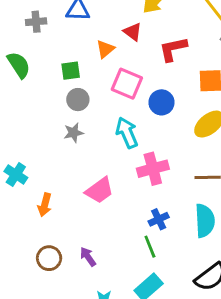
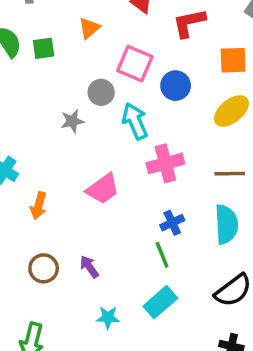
orange triangle: (105, 49) -> (89, 28), moved
green square: (71, 71) -> (44, 48), moved
gray circle: (78, 100) -> (101, 92), moved

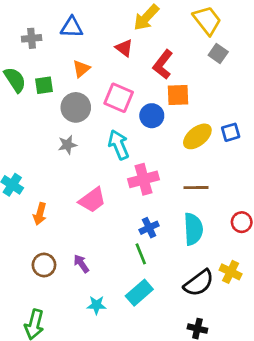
red L-shape: (189, 23) -> (163, 65), turned -40
orange square: (233, 60) -> (178, 95), moved
gray circle: (101, 92) -> (76, 107), moved, size x1.4

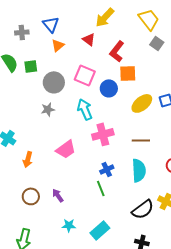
blue triangle: (72, 27) -> (51, 24), turned 48
orange triangle: (81, 69) -> (58, 45), moved
cyan rectangle: (139, 293) -> (100, 230), moved

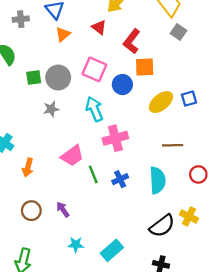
green square: (31, 66) -> (34, 78), moved
brown line: (141, 140) -> (173, 145), moved
green line: (101, 188) -> (93, 174), moved

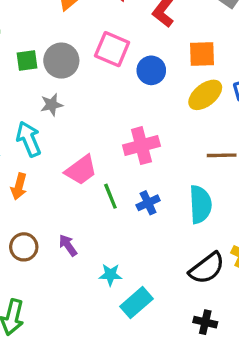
orange square: (145, 67) -> (202, 54), moved
cyan arrow: (94, 109) -> (29, 139), moved
cyan star: (76, 245) -> (110, 275), moved

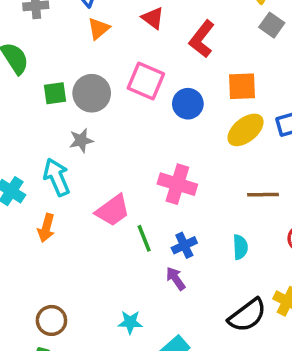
pink cross: (141, 146) -> (177, 184), turned 32
cyan semicircle: (200, 204) -> (240, 247), size x0.6
purple arrow: (68, 245) -> (176, 279), moved
brown circle: (24, 247) -> (51, 320), moved
cyan star: (110, 275) -> (130, 322), moved

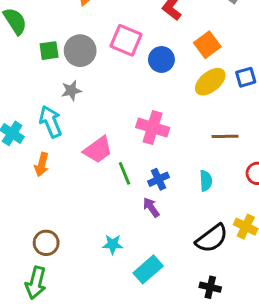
orange square: (242, 86) -> (207, 45), turned -35

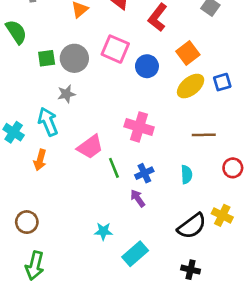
brown circle: (46, 243) -> (27, 222), moved

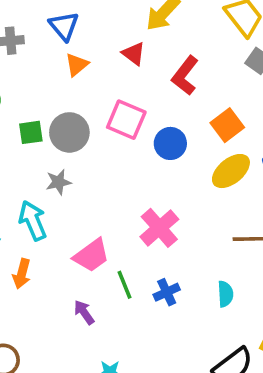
pink cross: (139, 127) -> (159, 228), turned 32
purple arrow: (138, 198) -> (84, 312), moved

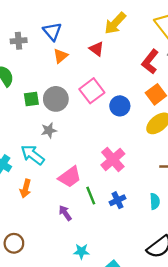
red L-shape: (185, 76) -> (150, 62), moved
pink square: (126, 120) -> (92, 91), turned 30
cyan arrow: (33, 221) -> (33, 155), turned -30

